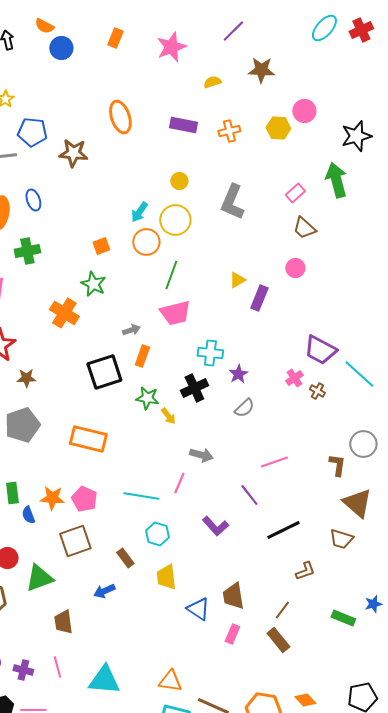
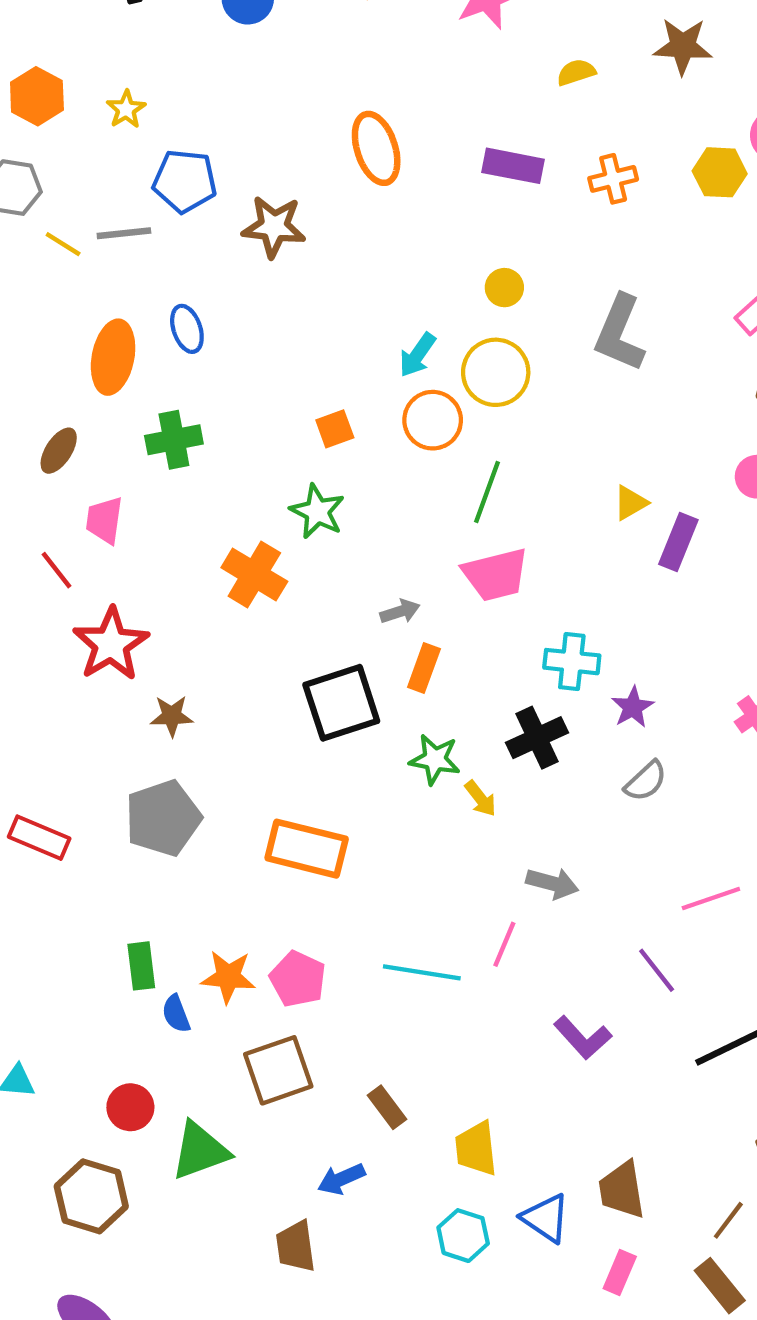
cyan hexagon: (157, 534) -> (463, 1236), moved
brown trapezoid: (63, 622) -> (296, 1246), moved

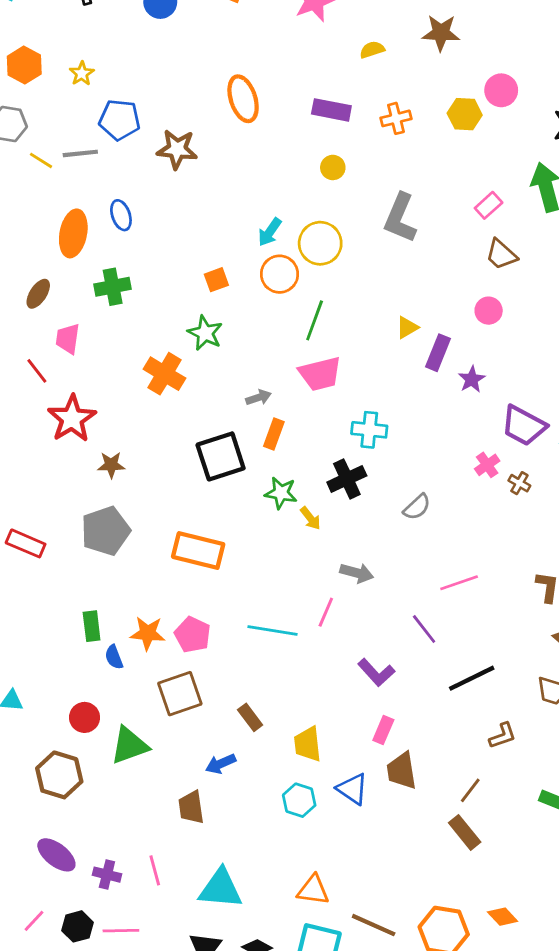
yellow circle: (504, 288) -> (333, 167), moved
purple star: (633, 707) -> (472, 379), moved
pink rectangle: (620, 1273) -> (383, 730), moved

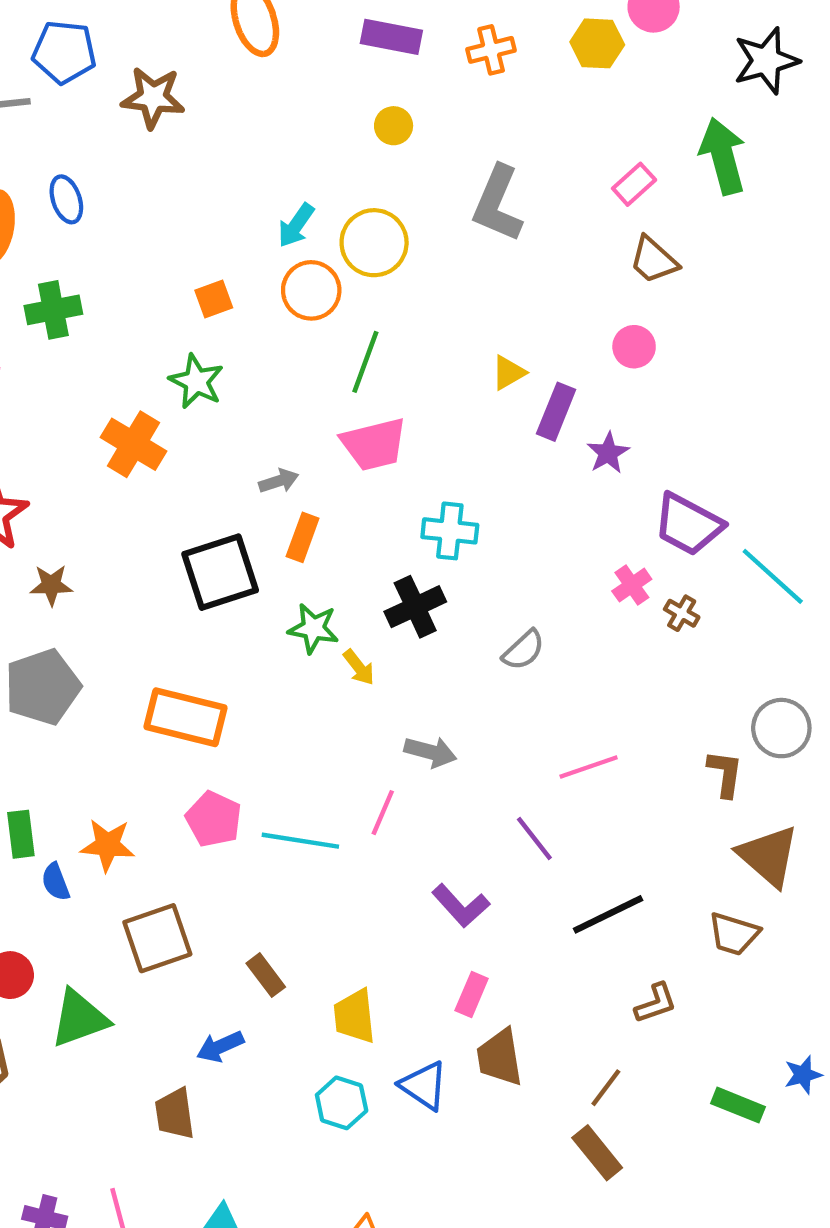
pink pentagon: (193, 635) -> (214, 819), moved

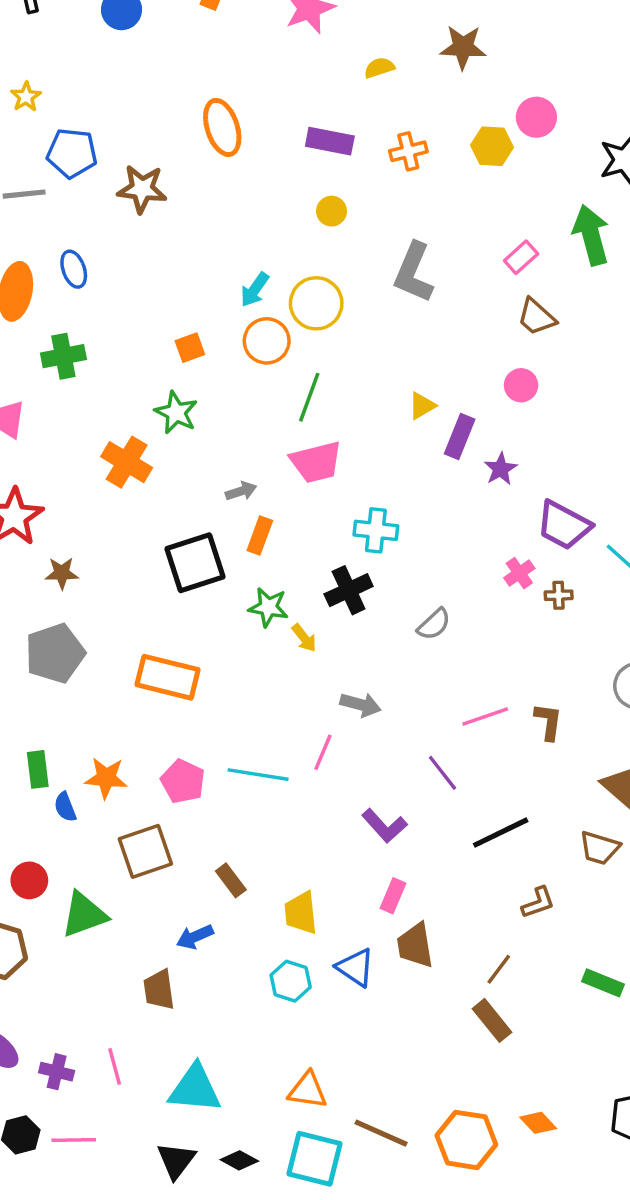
brown cross: (682, 613) -> (559, 595), turned -32
brown L-shape: (725, 774) -> (548, 722), moved
pink pentagon: (214, 819) -> (183, 781), moved

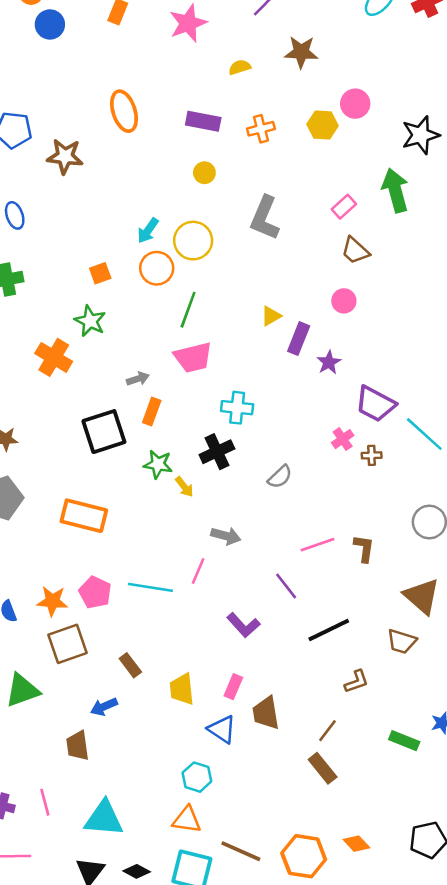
orange star: (106, 778) -> (52, 601), moved
pink rectangle: (393, 896) -> (233, 687), moved
cyan hexagon: (291, 981) -> (197, 777), moved

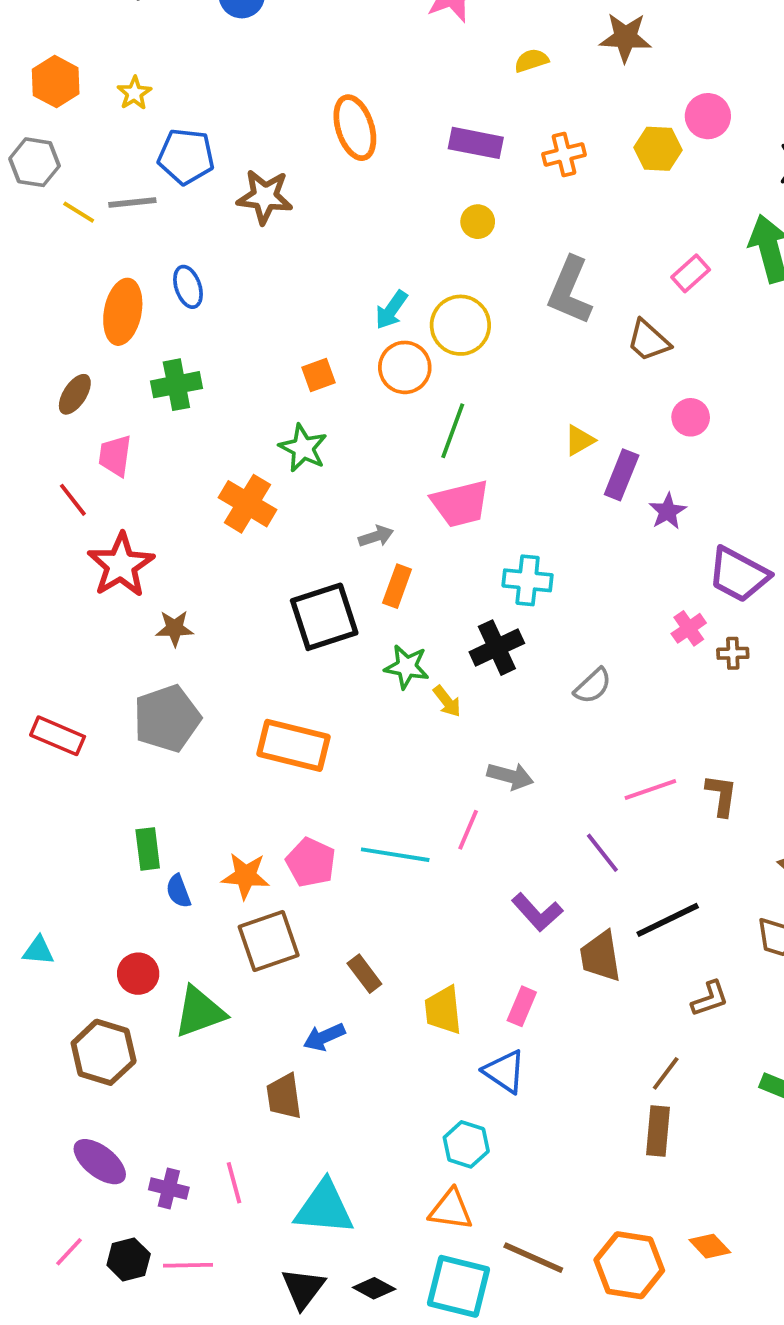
brown trapezoid: (355, 251) -> (648, 341), moved
brown trapezoid: (266, 713) -> (600, 956), moved
brown rectangle: (323, 768) -> (658, 1131), turned 44

